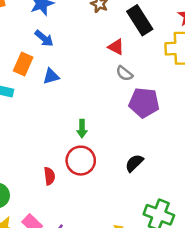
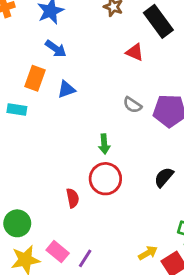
gray semicircle: (124, 73) -> (132, 105), moved

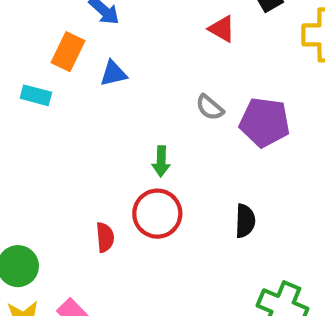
black semicircle: (164, 177) -> (245, 221), turned 135

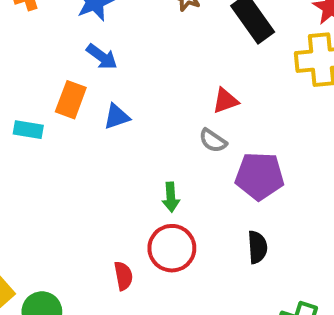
red triangle: (222, 29) -> (225, 101), moved, turned -44
cyan rectangle: (36, 95) -> (28, 130), moved
purple pentagon: (265, 122) -> (260, 176), moved

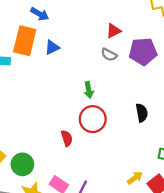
orange rectangle: (71, 100) -> (25, 41), size x1.4
purple pentagon: (260, 176) -> (143, 52), moved

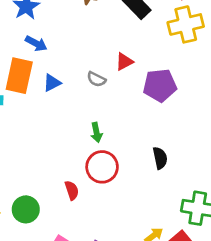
gray semicircle: (109, 55) -> (96, 79), moved
green circle: (22, 164) -> (26, 209), moved

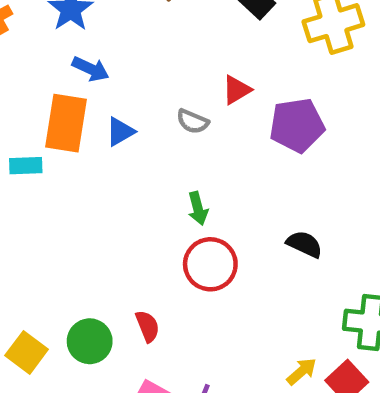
black semicircle: (160, 158) -> (304, 244), turned -50
red semicircle: (72, 190) -> (148, 326), moved

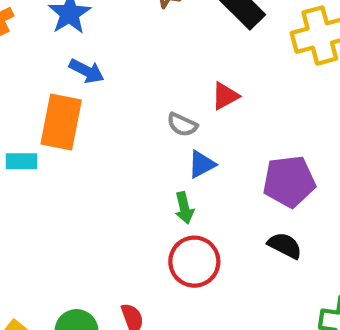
purple pentagon: (297, 125) -> (289, 181), moved
blue triangle: (120, 132) -> (202, 164), moved

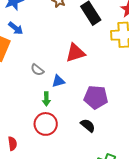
red triangle: (225, 96) -> (75, 53), size x1.5
gray semicircle: (182, 125) -> (37, 70), moved

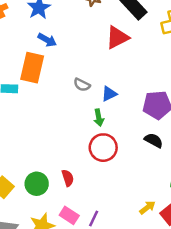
red triangle: (75, 53) -> (117, 37), moved

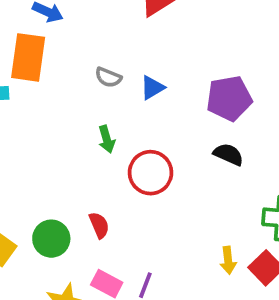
green arrow: (99, 118) -> (107, 139), moved
yellow arrow: (147, 208) -> (228, 260), turned 126

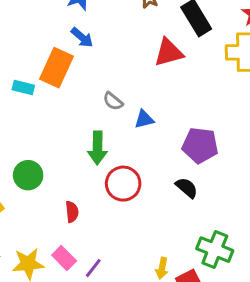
green arrow: (107, 139) -> (97, 148), size x1.5
green circle: (51, 239) -> (28, 175), moved

